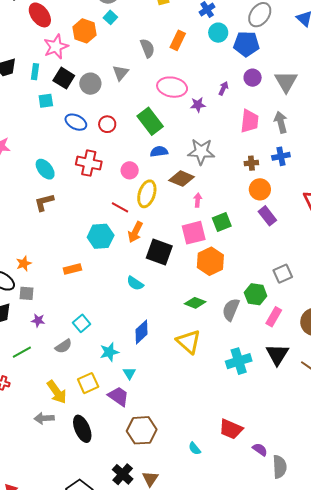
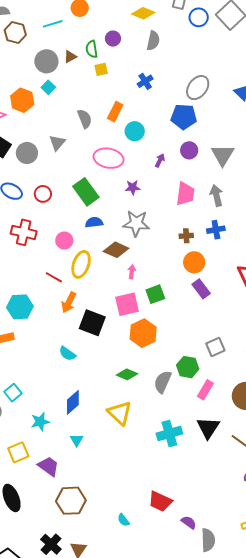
cyan circle: (218, 33) -> (135, 131), moved
purple star: (198, 105) -> (133, 187), moved
cyan hexagon: (101, 236) -> (20, 307), moved
cyan triangle: (129, 373) -> (77, 440), moved

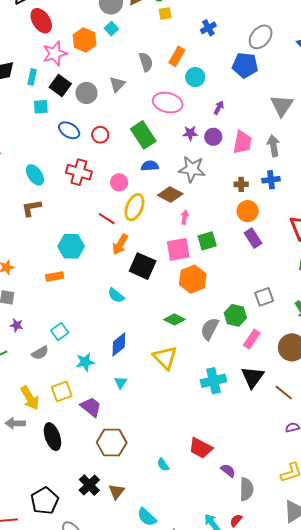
purple circle: (189, 150) -> (213, 137), moved

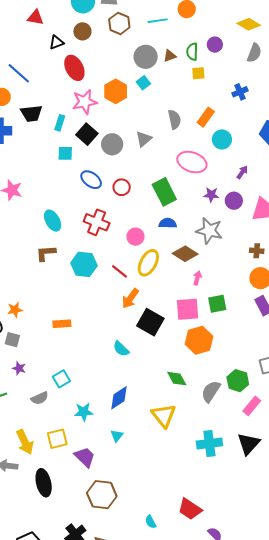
cyan hexagon: (71, 246) -> (84, 264), moved
green diamond: (174, 319) -> (177, 379), turned 30

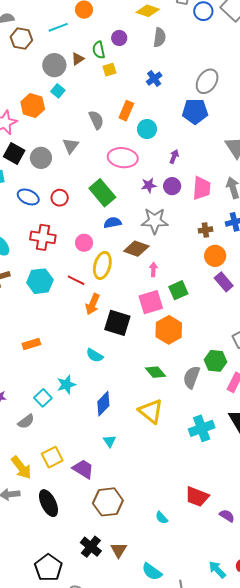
cyan star: (84, 412) -> (66, 385), moved

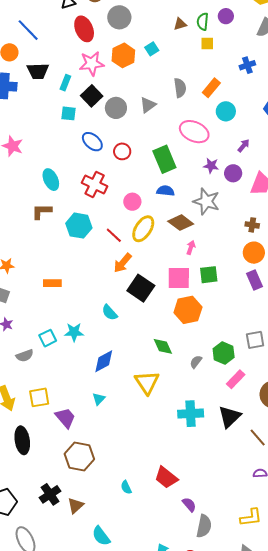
gray circle: (54, 65) -> (119, 17), moved
gray semicircle: (192, 377) -> (196, 362), size x0.6

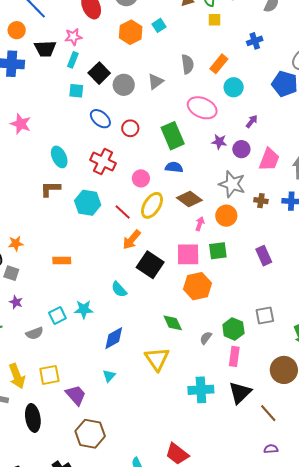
pink star: (92, 64) -> (73, 37), moved, size x0.7
gray star: (206, 201) -> (232, 184), moved
orange circle: (254, 253) -> (226, 216), moved
pink rectangle: (236, 379) -> (234, 356), moved, turned -36

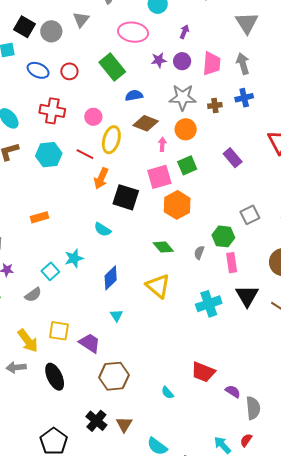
blue semicircle: (174, 167) -> (134, 96), moved
yellow square: (49, 375) -> (59, 331), turned 35

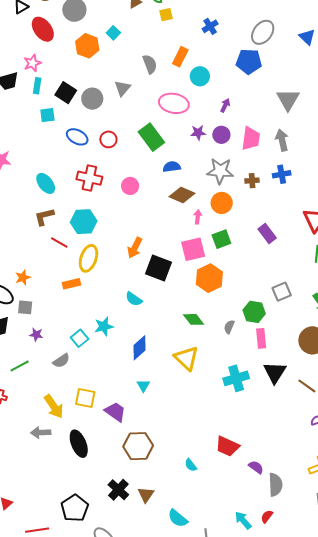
yellow ellipse: (111, 140) -> (89, 258), moved
red line: (85, 154) -> (59, 243), moved

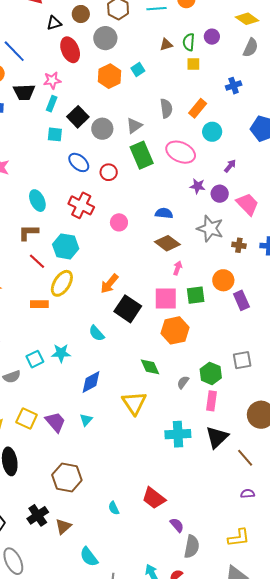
green rectangle: (151, 137) -> (142, 155), moved
pink trapezoid: (251, 139) -> (247, 204), turned -65
orange circle: (222, 203) -> (223, 280), moved
purple trapezoid: (115, 412) -> (55, 422), moved

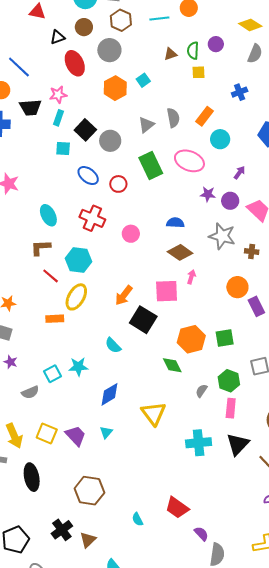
gray triangle: (134, 126) -> (146, 125), moved
green square: (196, 295) -> (225, 338), moved
pink square: (166, 299) -> (167, 291), moved
green diamond: (150, 367) -> (172, 365), moved

